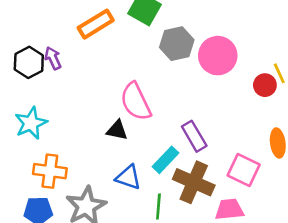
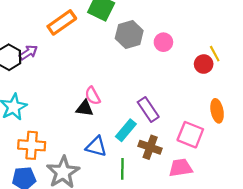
pink circle: (218, 56) -> (163, 42), size x0.6
purple arrow: (53, 58) -> (28, 53), turned 84
pink semicircle: (136, 102) -> (93, 96), moved, size x0.6
brown cross: (194, 182) -> (150, 147), size x0.7

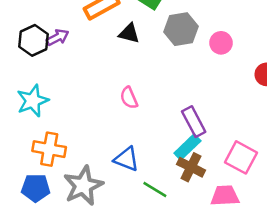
black triangle: (85, 108) -> (129, 33), moved
cyan rectangle: (126, 130) -> (187, 147), moved
green line: (122, 169) -> (155, 189), turned -66

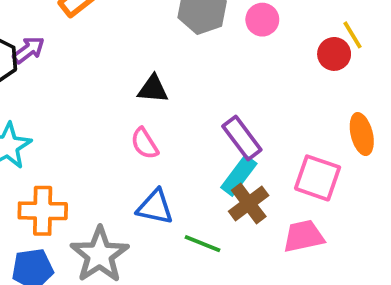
black triangle: (129, 33) -> (153, 89), moved
pink semicircle: (129, 98) -> (145, 143), moved
brown cross: (191, 167) -> (249, 203), turned 36

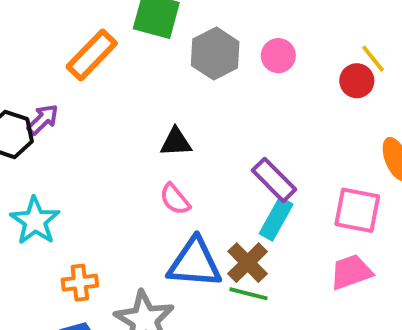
brown cross: (249, 203) -> (248, 263), moved
blue triangle: (155, 207) -> (195, 263), size x1.4
orange cross: (43, 211) -> (80, 283), size x0.7

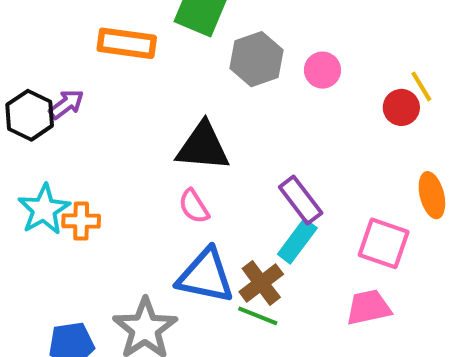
orange rectangle: (92, 55) -> (127, 43), turned 46
black triangle: (176, 142) -> (203, 147), size x1.6
orange cross: (80, 283) -> (81, 221), moved

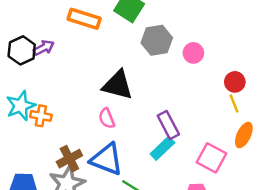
yellow line: (421, 86) -> (234, 103), moved
orange ellipse: (432, 195) -> (244, 135), turned 30
brown cross: (261, 283) -> (69, 159), moved

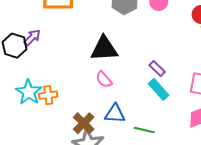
purple rectangle: (168, 125) -> (157, 68), size x0.7
cyan rectangle: (162, 148) -> (159, 89), turned -70
blue triangle: (107, 159) -> (115, 114), size x0.7

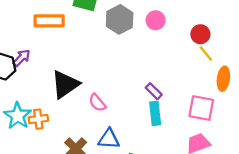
black triangle: (104, 49) -> (65, 84), moved, turned -32
cyan rectangle: (159, 89) -> (155, 113), turned 35

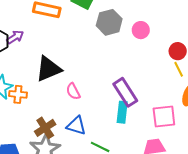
purple rectangle: (154, 91) -> (125, 92), size x1.8
pink square: (201, 108) -> (164, 116), turned -30

